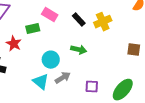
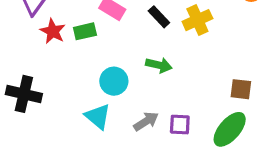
red star: (14, 44) -> (53, 31), moved
brown square: (134, 50) -> (241, 89), moved
gray arrow: (63, 78) -> (146, 121), moved

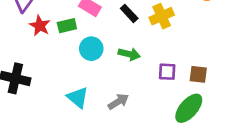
cyan circle: (114, 81) -> (91, 49), moved
purple square: (180, 125) -> (167, 72), moved

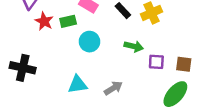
green arrow: (129, 54) -> (134, 46), moved
cyan triangle: (78, 97) -> (78, 85), turned -48

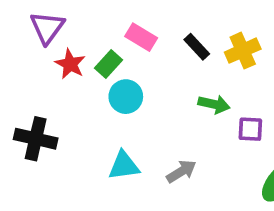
green rectangle: (68, 21) -> (109, 64), turned -35
cyan circle: (89, 42) -> (126, 97), moved

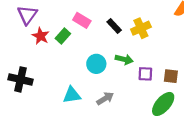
cyan circle: (126, 97) -> (96, 64), moved

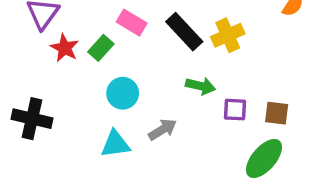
black rectangle: (114, 26) -> (184, 32), size x1.5
cyan circle: (96, 64) -> (123, 93), moved
gray arrow: (105, 98) -> (162, 129), moved

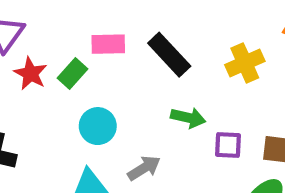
pink rectangle: (132, 23) -> (108, 44), turned -32
yellow cross: (228, 35) -> (245, 63), moved

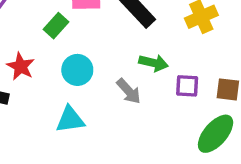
red star: (31, 74) -> (21, 66), moved
gray arrow: (144, 168) -> (129, 91), moved, turned 80

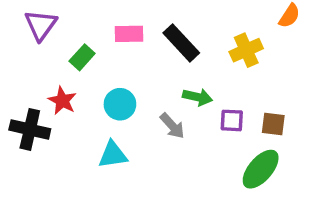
green rectangle: (56, 26) -> (82, 57), moved

